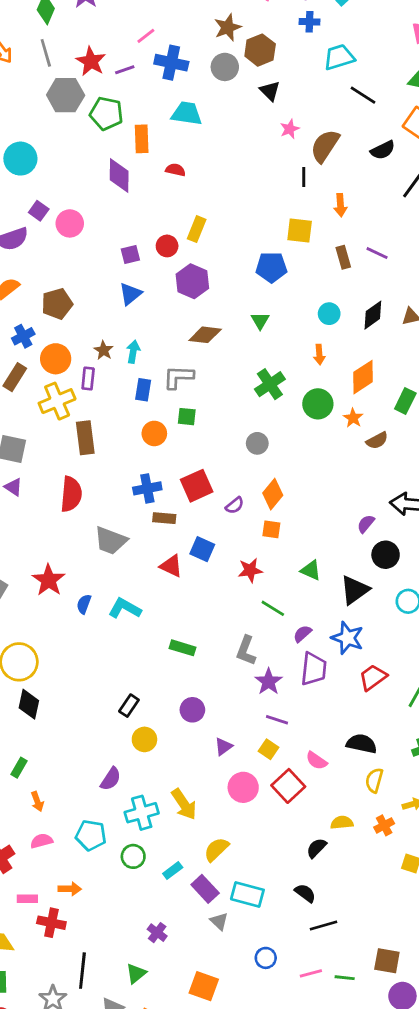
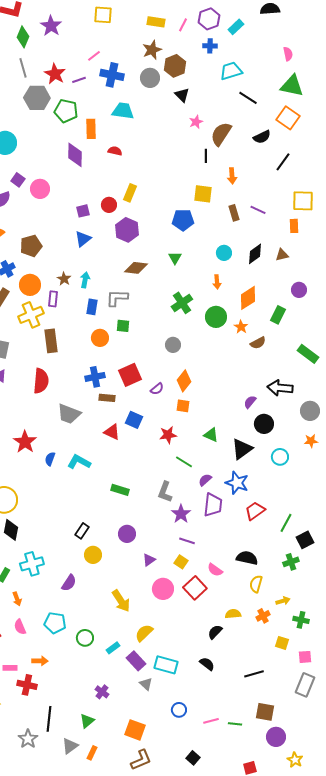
cyan cross: (142, 813) -> (32, 564), moved
pink semicircle: (42, 841) -> (20, 627), turned -98
black line: (324, 926) -> (254, 674), moved

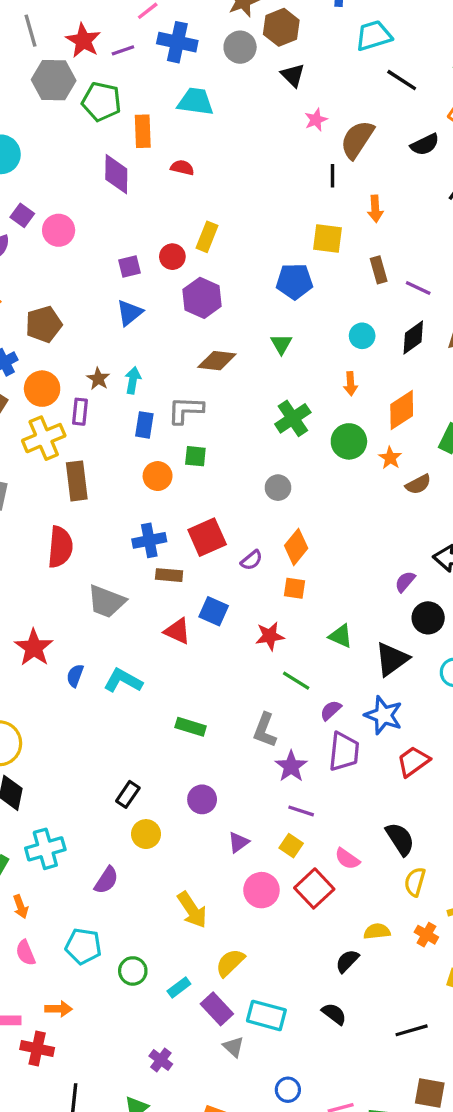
purple line: (258, 210) -> (418, 288), moved
black semicircle: (247, 558) -> (400, 839), turned 45
orange cross: (263, 616) -> (426, 935), turned -32

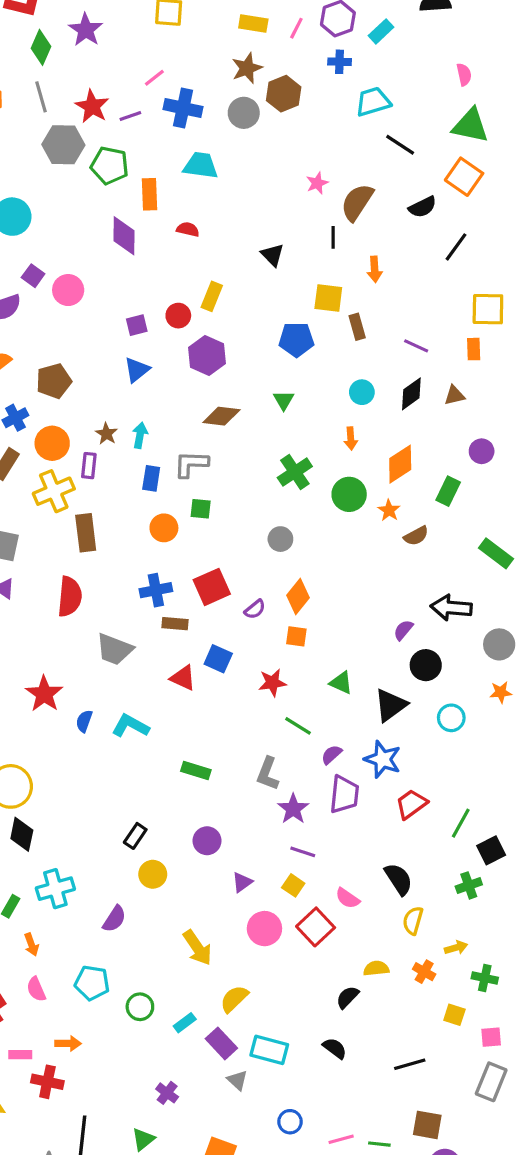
black triangle: (293, 75) -> (272, 255), moved
brown rectangle: (379, 270) -> (357, 327), moved

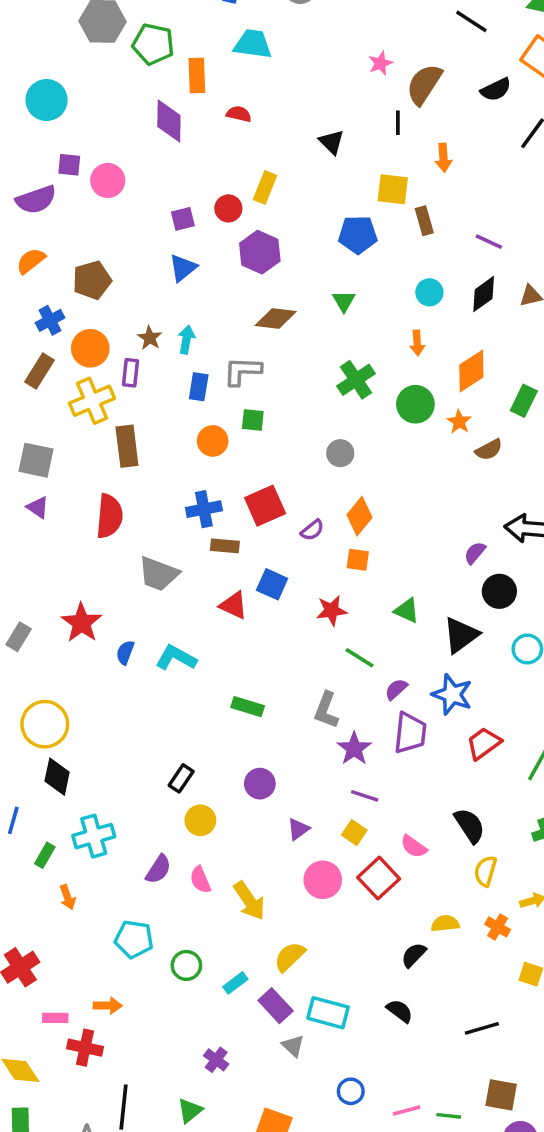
purple square: (33, 276) -> (69, 165), turned -30
pink semicircle: (36, 989) -> (200, 880), moved

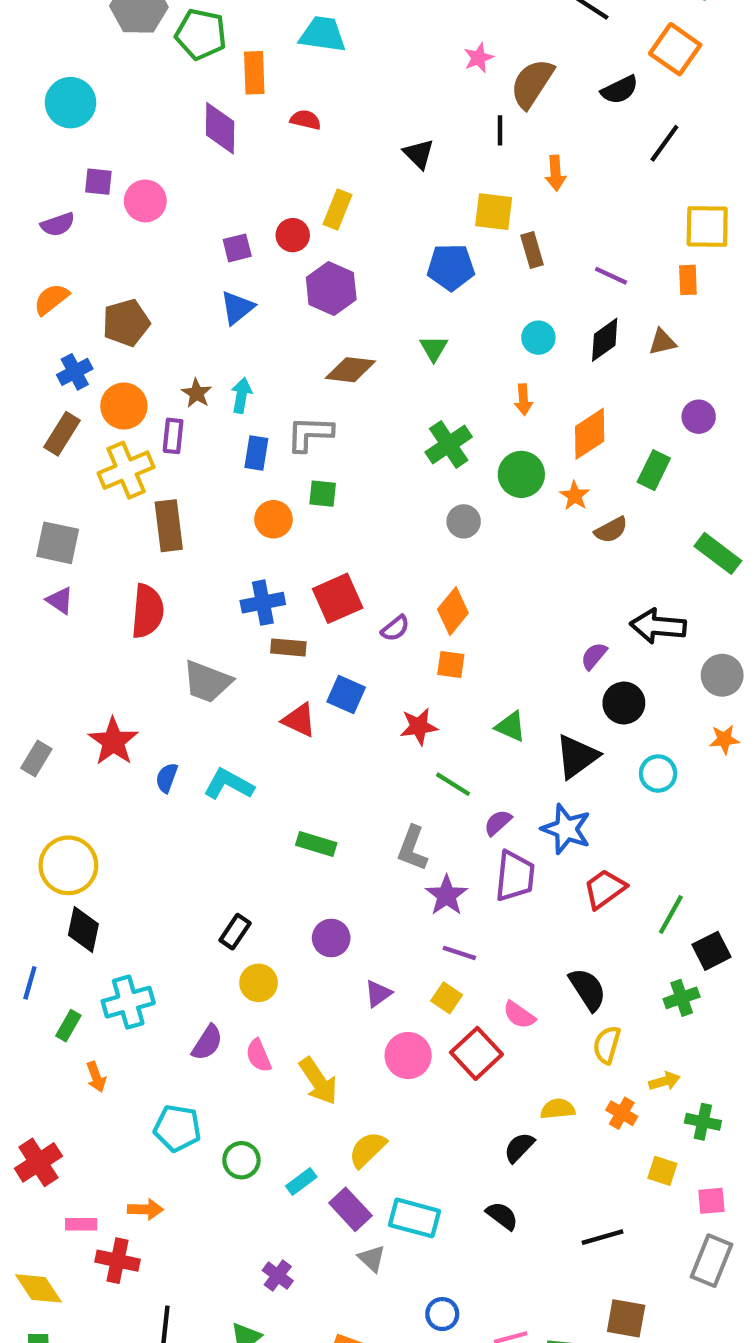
purple semicircle: (36, 200) -> (58, 224), size x0.7
gray circle: (340, 453) -> (464, 521), moved

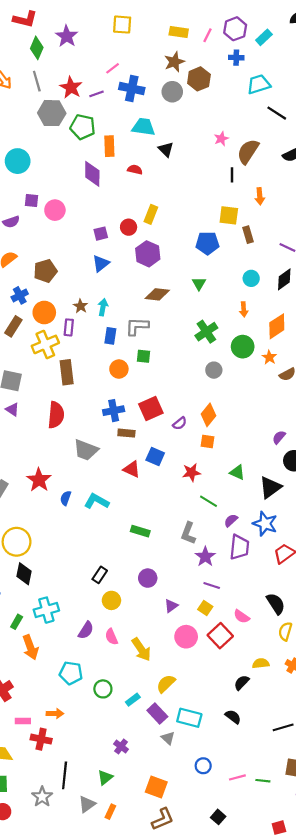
black triangle: (419, 154) -> (166, 149), moved
orange arrow: (96, 1077) -> (30, 647), size x1.6

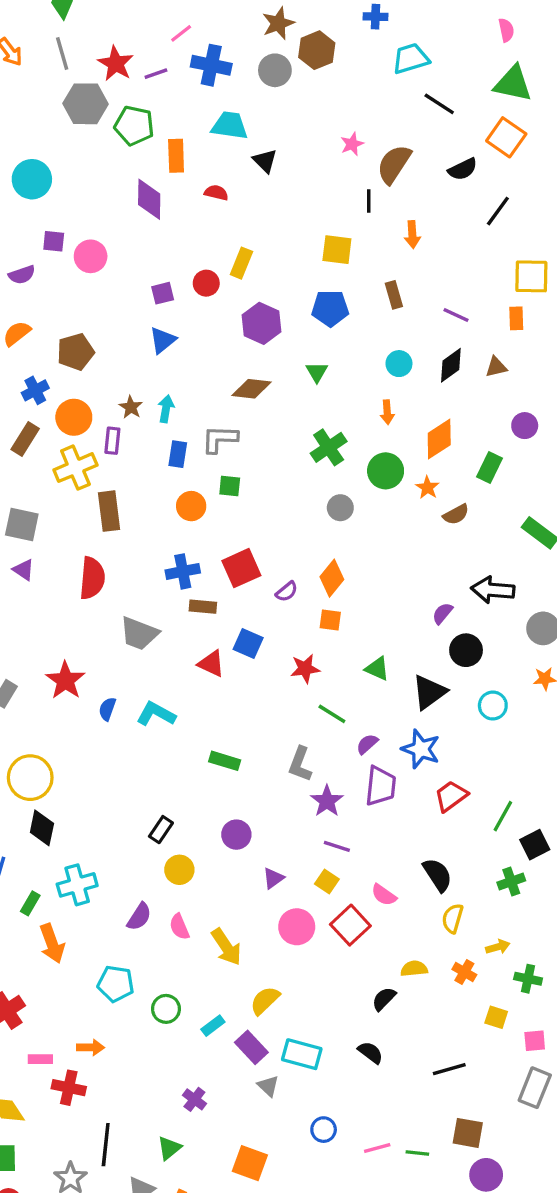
yellow square: (229, 215) -> (337, 250), moved
purple hexagon: (148, 254) -> (262, 323), moved

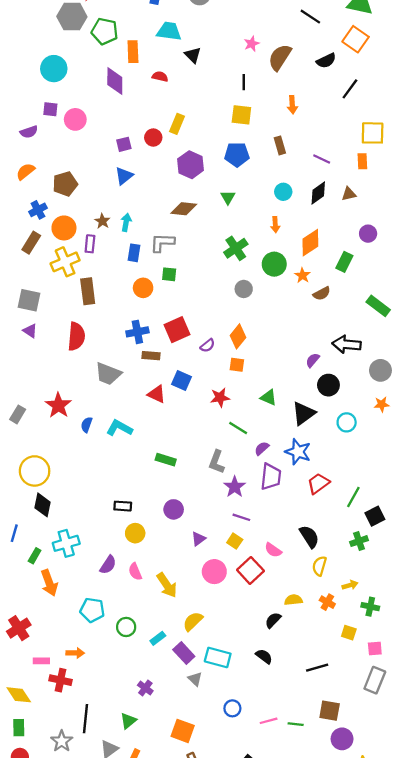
cyan circle: (32, 179) -> (54, 69), moved
black line: (369, 201) -> (244, 82), moved
black rectangle: (161, 830) -> (123, 506), turned 60

